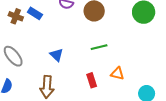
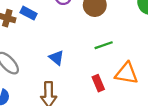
orange triangle: (117, 74) -> (127, 73), size x1.5

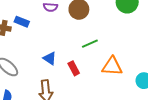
red rectangle: (98, 83) -> (74, 68), moved

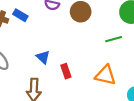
green line: (90, 44) -> (114, 39), moved

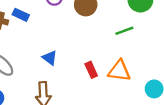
red rectangle: (66, 71) -> (91, 70), moved

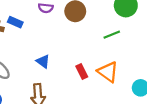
orange triangle: (119, 71) -> (108, 72), turned 30

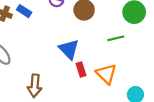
blue triangle: (43, 61) -> (69, 49), moved, size x1.5

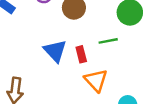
red rectangle: (81, 70) -> (81, 54), moved

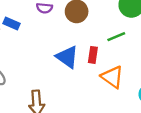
red rectangle: (81, 54) -> (93, 55), turned 35

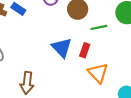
green line: (116, 37) -> (99, 27), moved

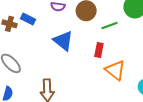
blue triangle: (62, 48) -> (63, 41), moved

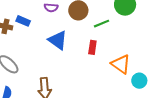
orange triangle: (115, 70) -> (121, 64), moved

